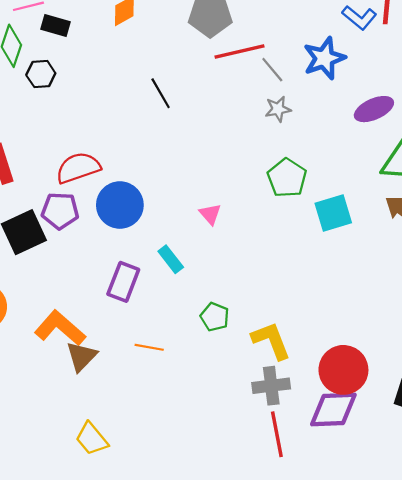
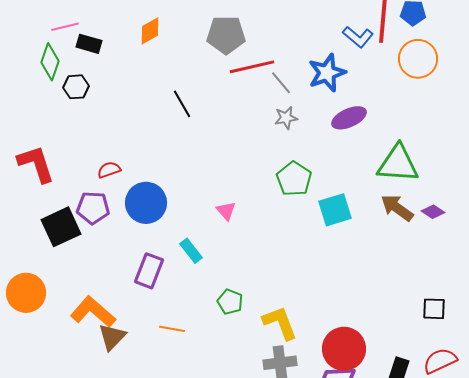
purple ellipse: (374, 109) -> (349, 118), moved
red semicircle: (78, 168) -> (109, 170), size x0.6

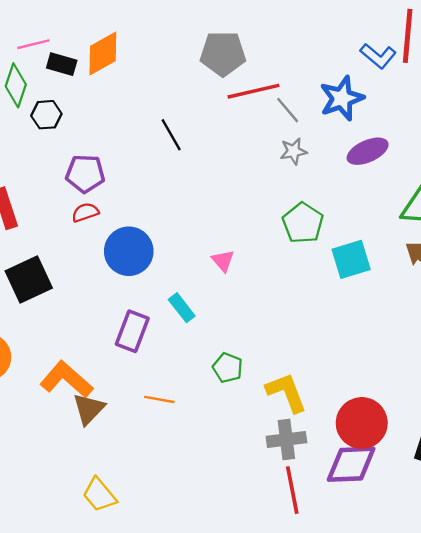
orange diamond: (150, 31) -> (103, 54), moved, size x1.4
purple pentagon: (93, 208) -> (85, 174), moved

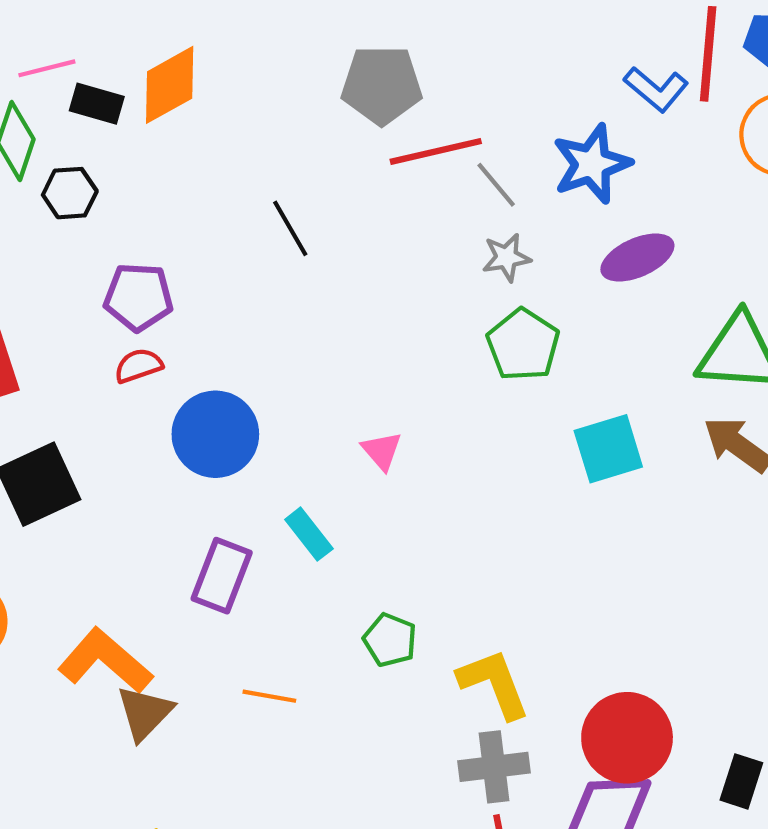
green pentagon: (303, 223) -> (523, 345), moved

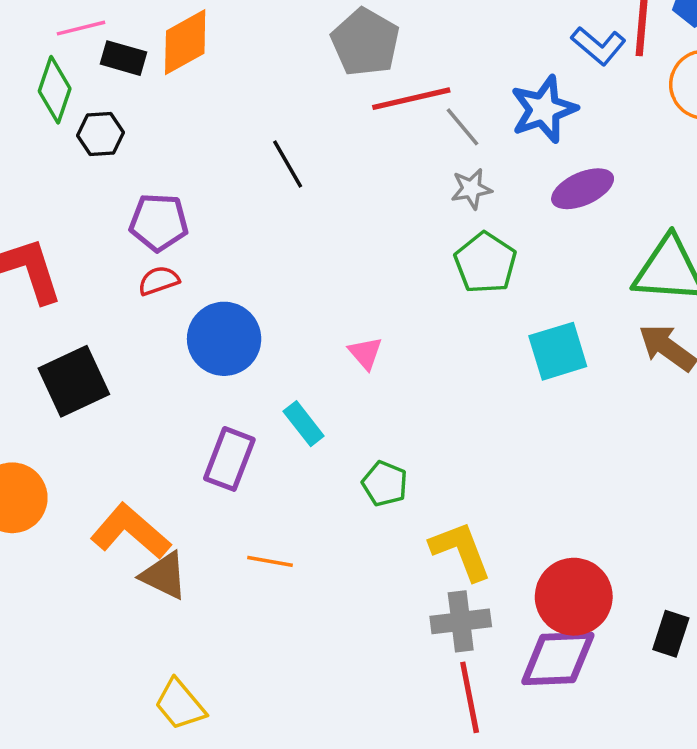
gray pentagon: (382, 85) -> (365, 42), turned 30
green pentagon: (390, 640) -> (385, 484), moved
brown triangle: (145, 713) -> (164, 576), turned -48

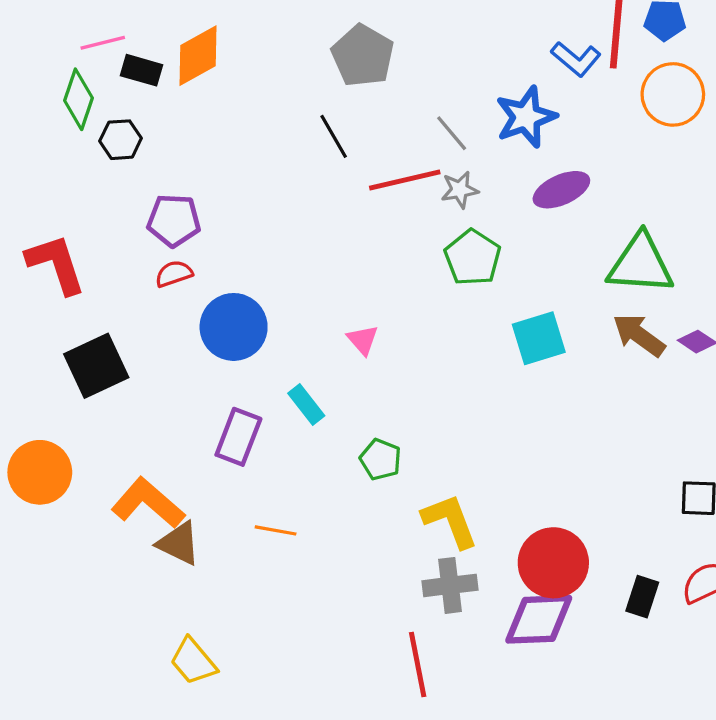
red line: (411, 99) -> (405, 180), moved
black line: (288, 164) -> (334, 136), moved
red line: (470, 697) -> (418, 665), moved

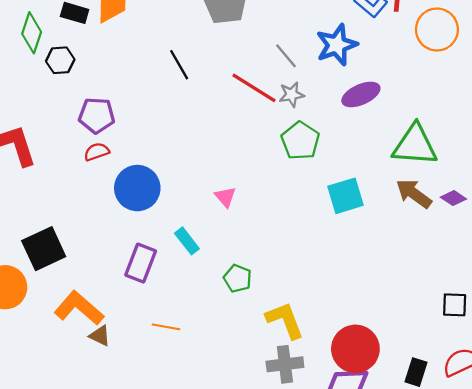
black line: (334, 136) -> (179, 65), moved
red line: (405, 180) -> (254, 88), turned 45
black square: (96, 366) -> (44, 249), moved
brown triangle: (179, 543) -> (100, 336), size x0.7

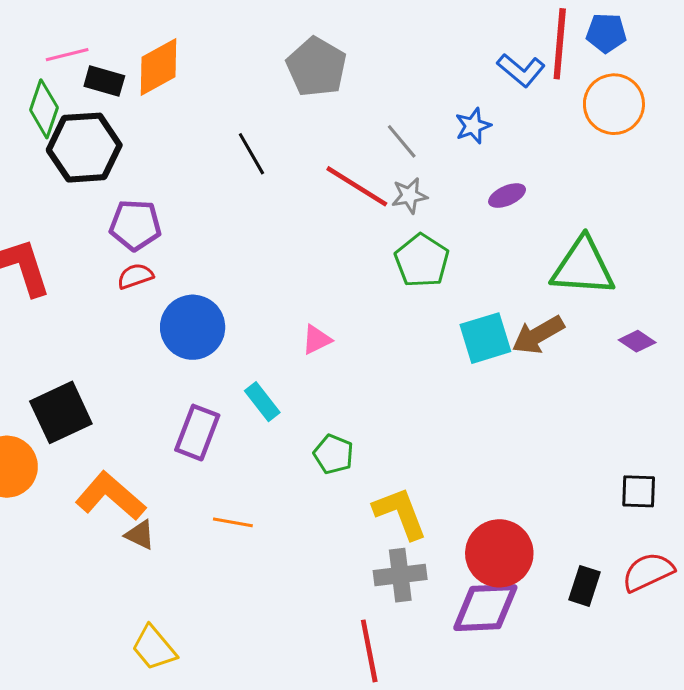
blue star: (337, 45) -> (473, 126), size x0.6
black hexagon: (60, 60) -> (84, 148), size x1.8
purple ellipse: (361, 94) -> (507, 196), size x0.7
brown arrow: (414, 194) -> (538, 335), moved, turned -66
pink triangle: (225, 197) -> (317, 340), turned 45

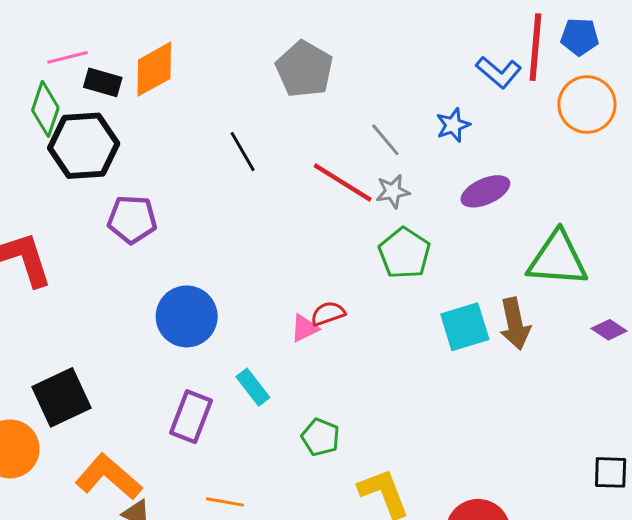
purple ellipse: (507, 196) -> (485, 191), size x1.4
red semicircle: (135, 276) -> (328, 314), moved
brown arrow: (538, 335) -> (515, 324), turned -72

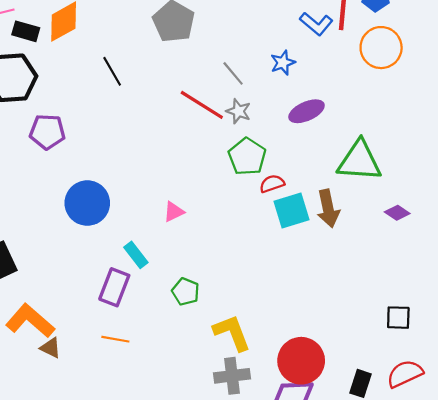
black line: (243, 152) -> (112, 71), moved
gray star: (393, 191) -> (238, 111), turned 30
red semicircle: (328, 314) -> (272, 184), moved
purple rectangle: (191, 417) -> (114, 287), moved

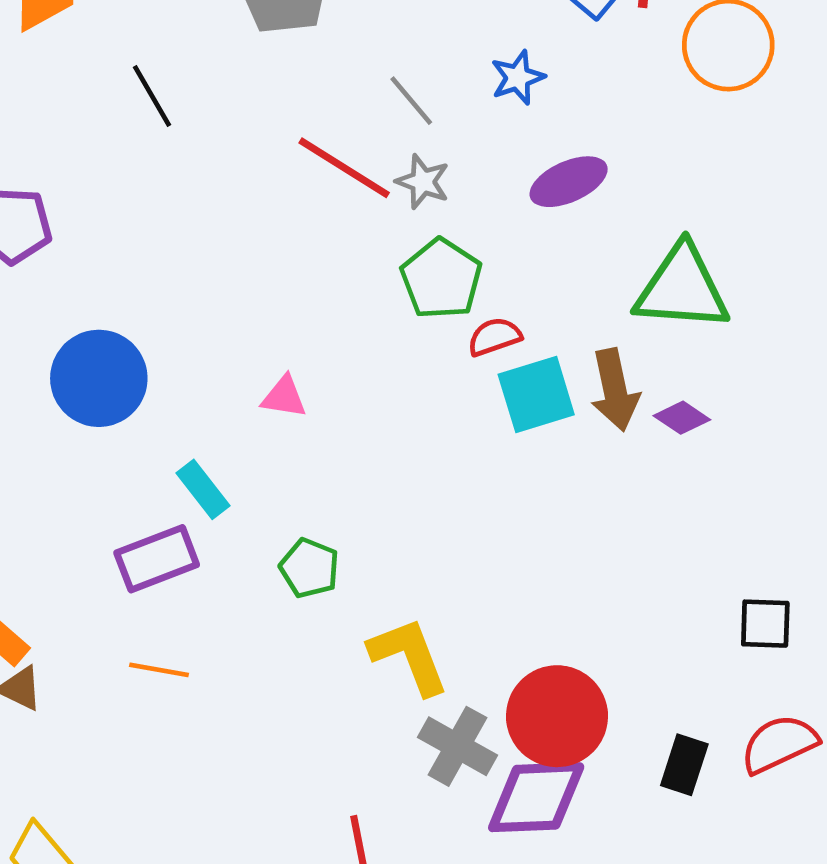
pink triangle: (174, 212) -> (284, 397), turned 35
purple diamond: (397, 213) -> (682, 418), moved
purple rectangle: (114, 287) -> (157, 559), turned 48
gray cross: (232, 376) -> (457, 746), moved, turned 36

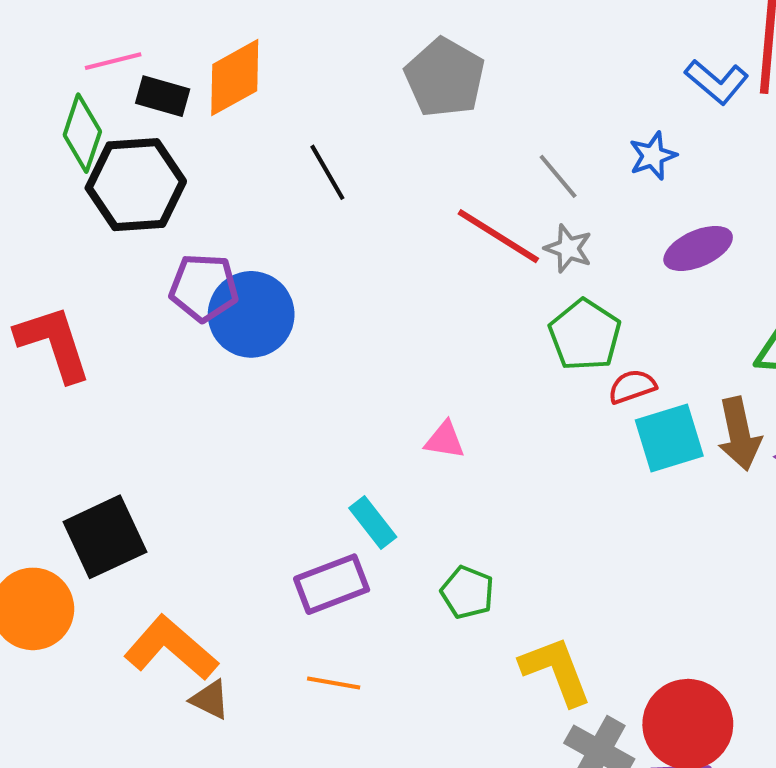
blue circle: (99, 378) -> (251, 314), moved

